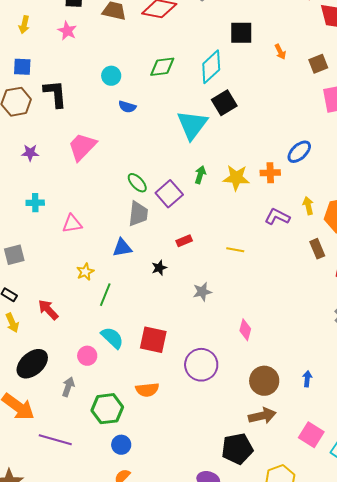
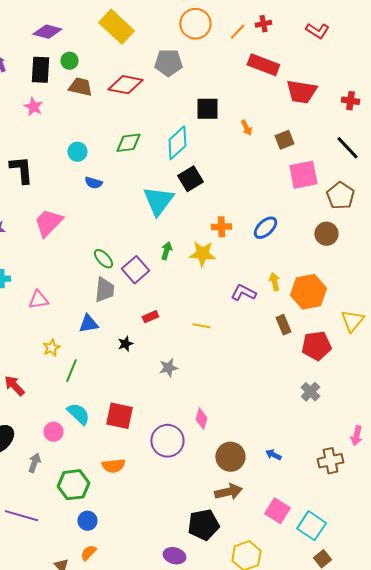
orange cross: (270, 173) -> (221, 227), moved
pink diamond: (245, 330) -> (201, 419), moved
blue arrow: (307, 379) -> (273, 455), turned -70

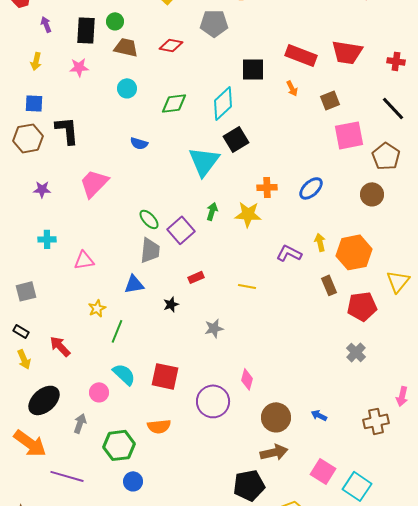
red rectangle: (263, 65) -> (301, 55), moved
red diamond: (125, 85) -> (171, 45), size x0.7
pink star: (33, 107) -> (79, 67), turned -30
cyan circle: (77, 152) -> (127, 88), moved

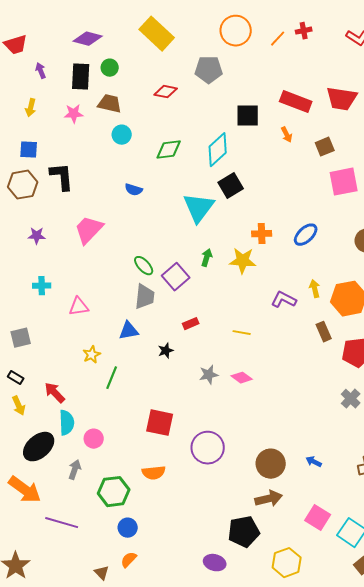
brown trapezoid: (126, 47) -> (110, 104), moved
cyan semicircle: (124, 374) -> (67, 423), moved, turned 45
pink diamond: (247, 379) -> (242, 378), moved, turned -70

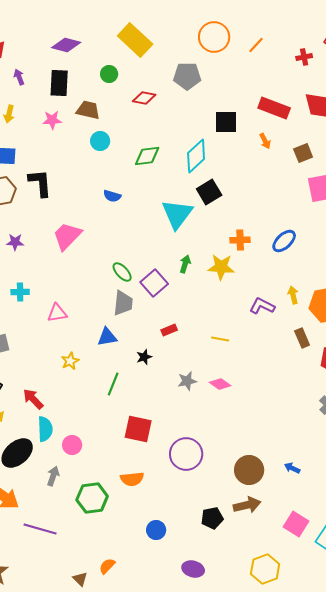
red cross: (304, 31) -> (304, 57), moved
green circle: (110, 68) -> (109, 74), moved
green line: (112, 378) -> (113, 384), moved
blue circle: (128, 528) -> (156, 530), moved
black pentagon: (244, 532) -> (212, 518), moved, size x0.7

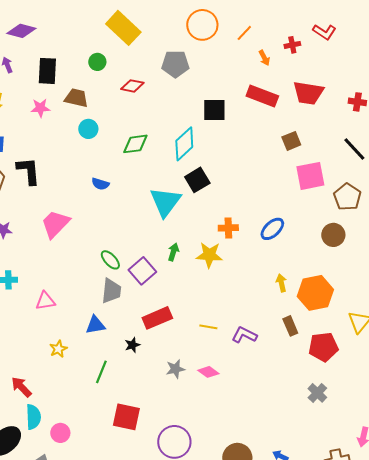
purple diamond: (66, 45) -> (21, 31), moved
orange arrow: (265, 141) -> (264, 58), moved
purple L-shape: (262, 306) -> (244, 335), moved
red rectangle: (169, 330) -> (157, 318), size x1.8

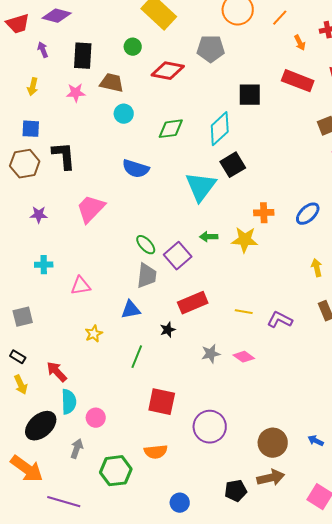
red diamond: (132, 86) -> (168, 71), size x1.4
blue semicircle: (100, 184) -> (136, 169), size x1.5
green arrow: (173, 252) -> (209, 237), turned -108

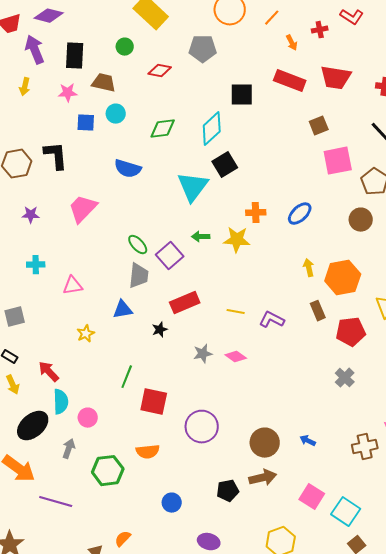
purple arrow: (43, 50) -> (35, 50), size x1.8
red diamond: (168, 71) -> (160, 71), size x0.7
blue square: (31, 129) -> (86, 123), moved
green line: (137, 357) -> (127, 377), moved

